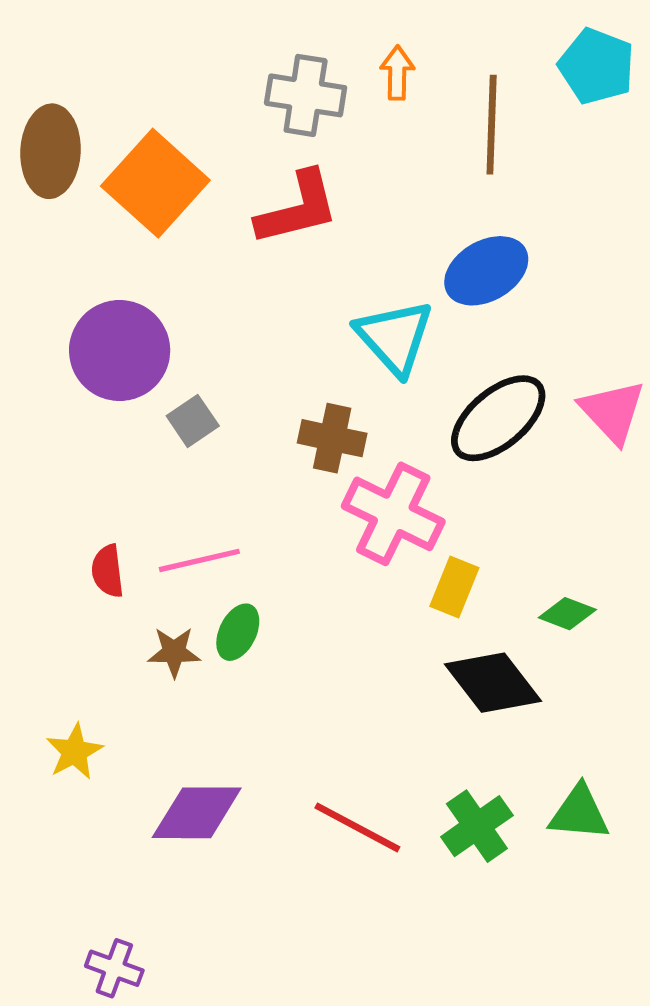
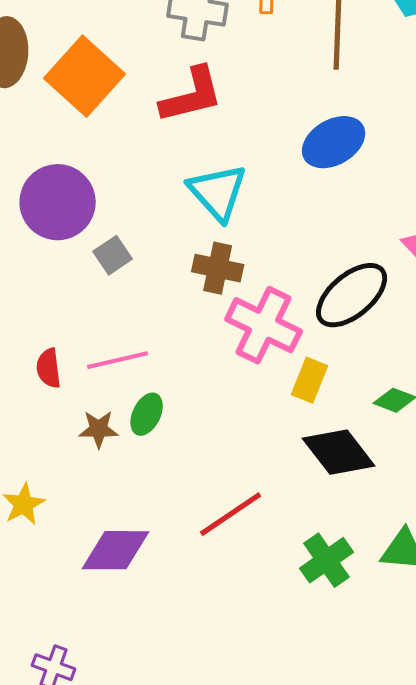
cyan triangle: (395, 337) -> (218, 192), moved
black ellipse: (498, 418) -> (352, 295), moved
red line: (357, 827) -> (231, 514), moved, turned -62

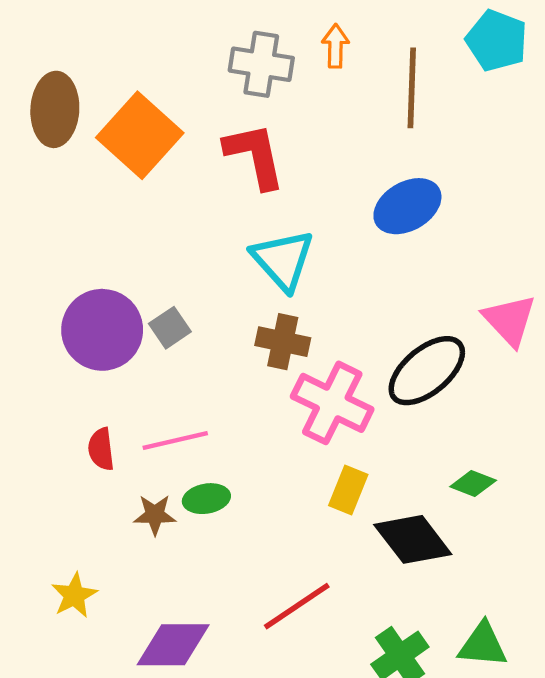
red L-shape: (192, 95) -> (255, 156), turned -88
purple circle: (58, 202) -> (102, 330), moved
yellow rectangle: (310, 380) -> (348, 490), moved
green ellipse: (147, 414) -> (206, 499), turned 54

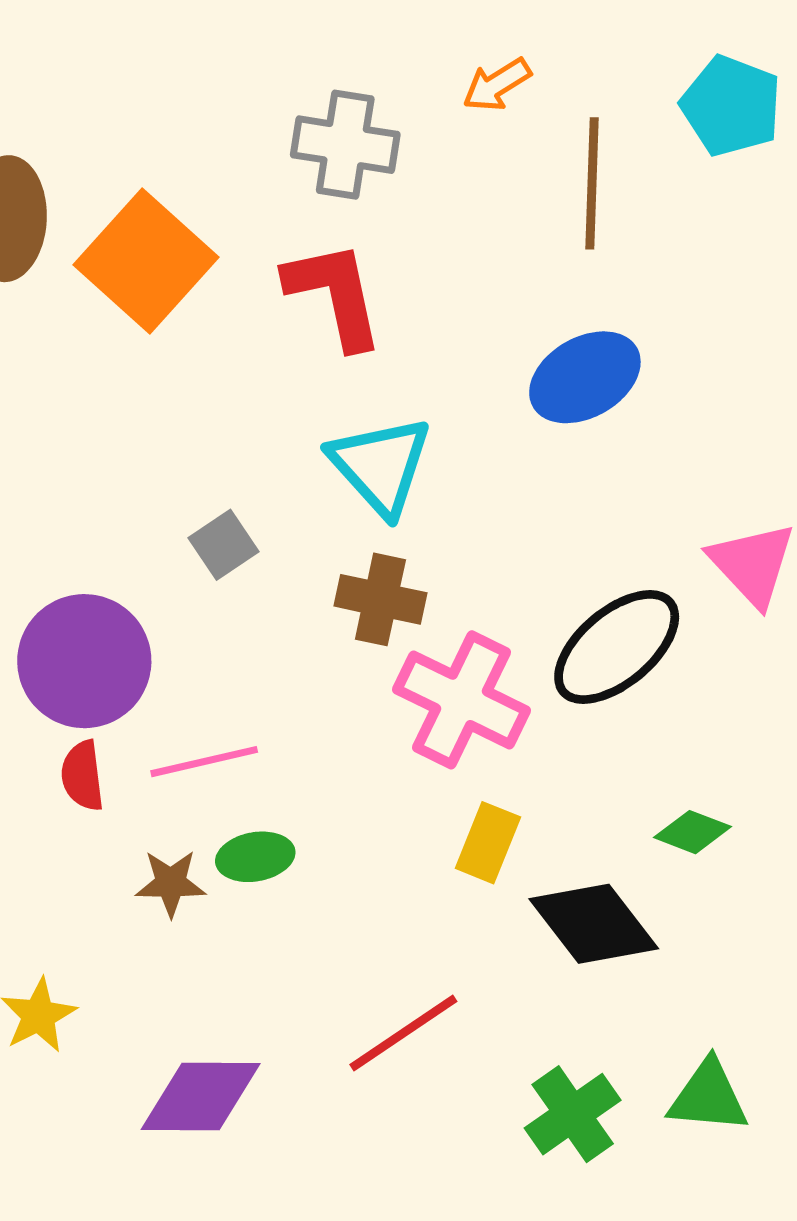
orange arrow: (335, 46) -> (497, 85), moved, turned -123
gray square: (170, 328) -> (224, 545), moved
purple circle: (102, 330) -> (84, 661), moved

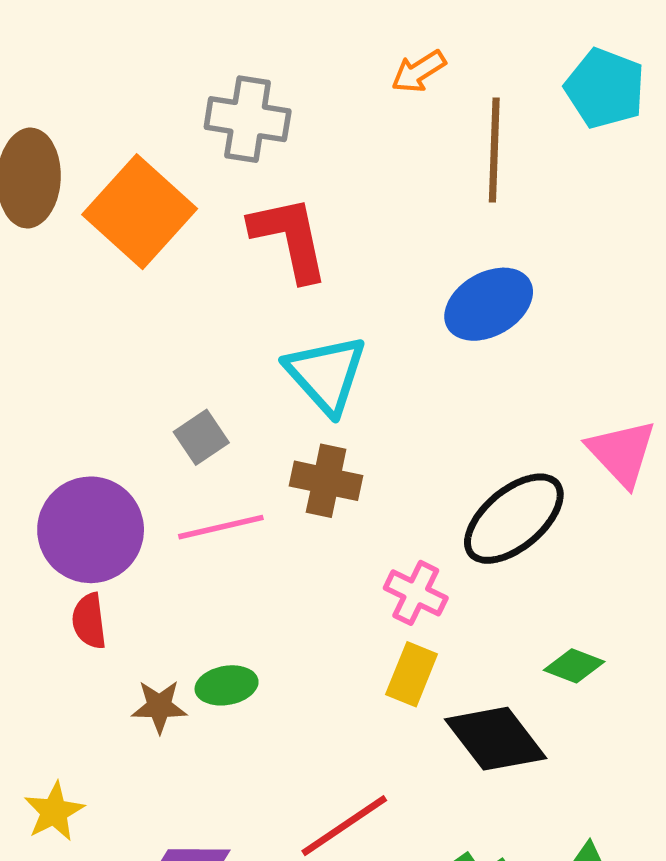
gray cross: (345, 145) -> (248, 119), moved
pink cross: (462, 700) -> (416, 593), moved, size x0.6
pink line: (204, 762) -> (221, 527), moved

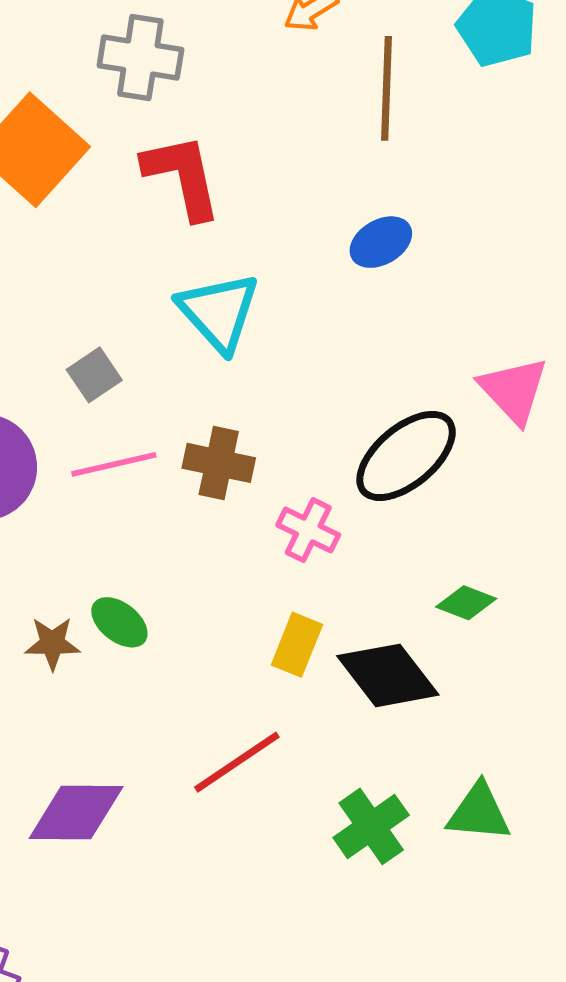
blue ellipse: (489, 304) -> (381, 242), size x0.7
brown cross: (326, 481) -> (219, 463), moved
yellow rectangle: (412, 674) -> (297, 645), moved
green ellipse: (227, 685) -> (119, 622), turned 48

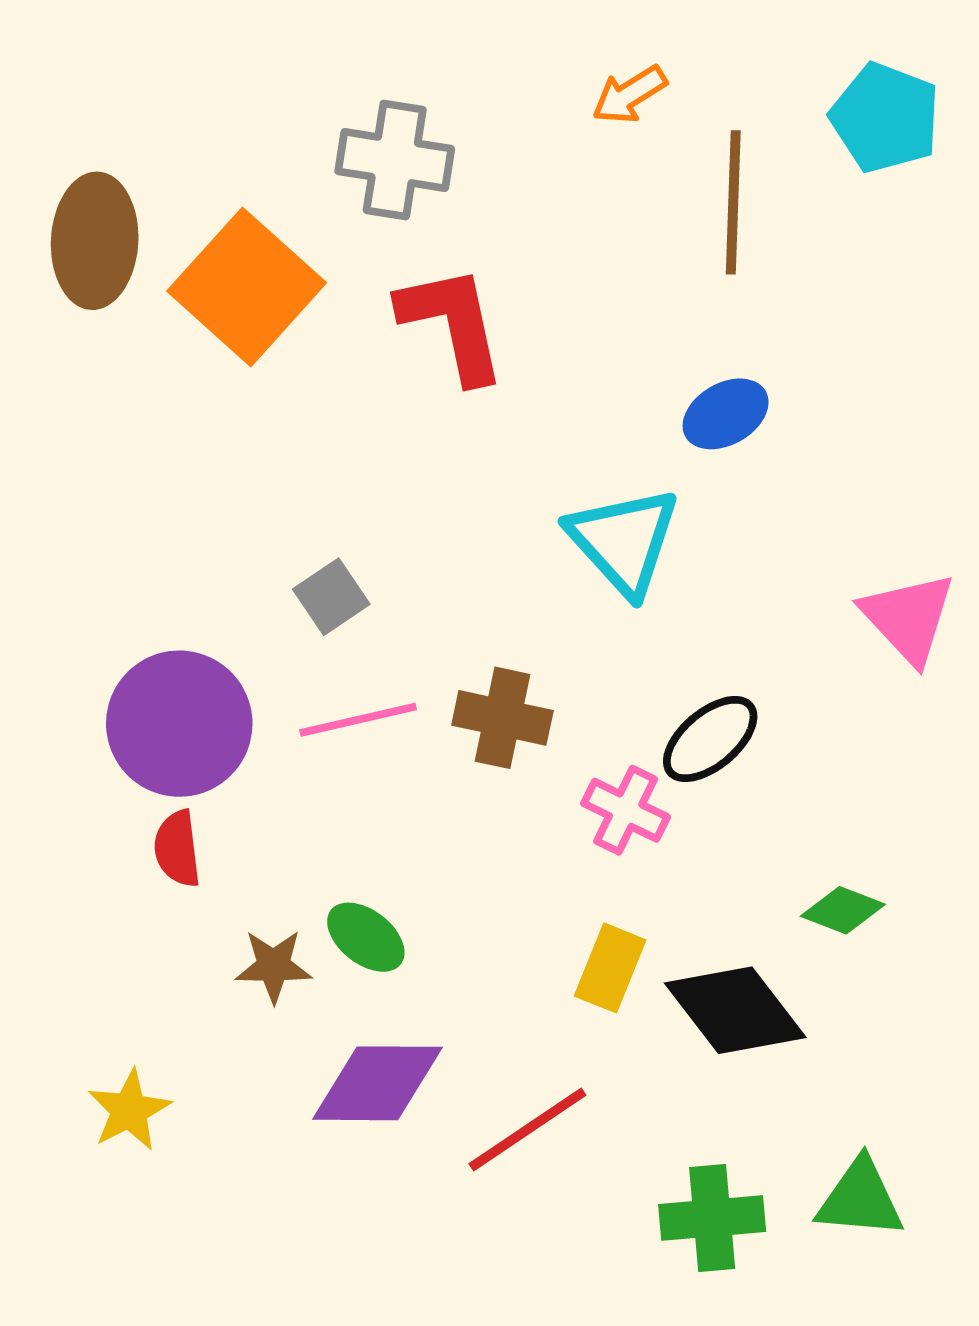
cyan triangle: (219, 312) -> (624, 541), moved
black ellipse: (406, 456) -> (710, 739), moved, size x0.7
purple diamond: (76, 812) -> (377, 1083), moved
green cross: (371, 826) -> (712, 1218), turned 30

